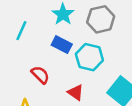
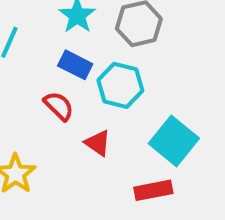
red semicircle: (40, 75) -> (59, 106), moved

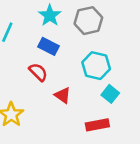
cyan hexagon: (120, 85) -> (96, 66), moved
cyan square: (174, 141) -> (110, 94), size x0.6

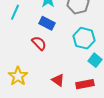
red triangle: (63, 95) -> (58, 80), moved

